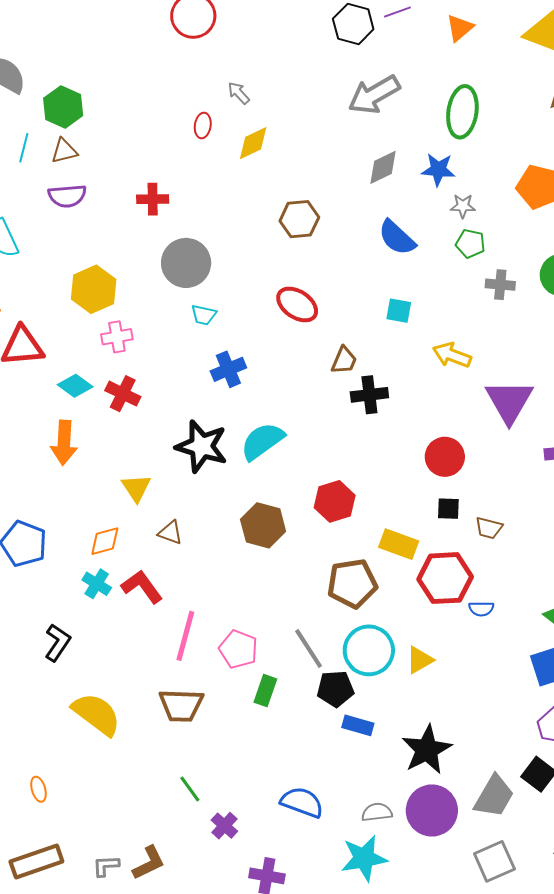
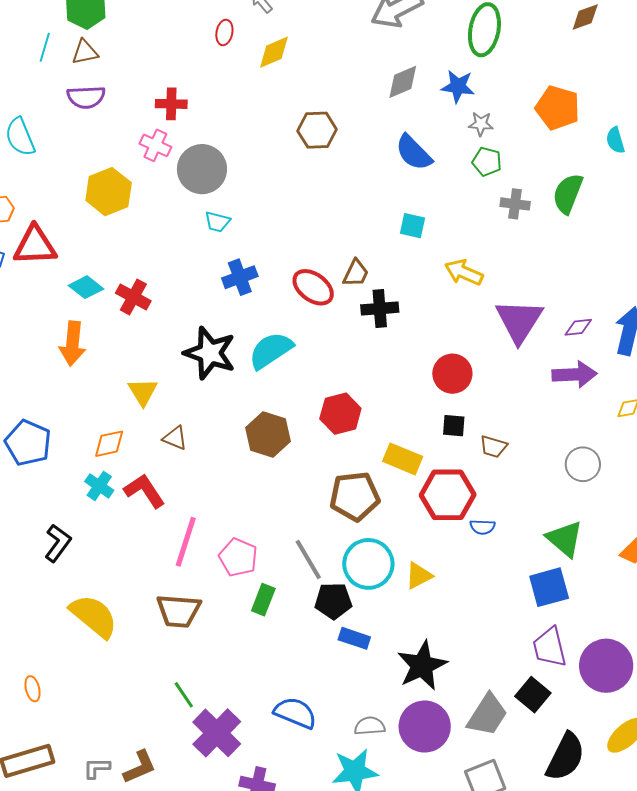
red ellipse: (297, 304) -> (313, 287), moved
pink cross: (117, 337) -> (155, 145), moved, turned 32
purple cross: (224, 826) -> (217, 733), size x1.8

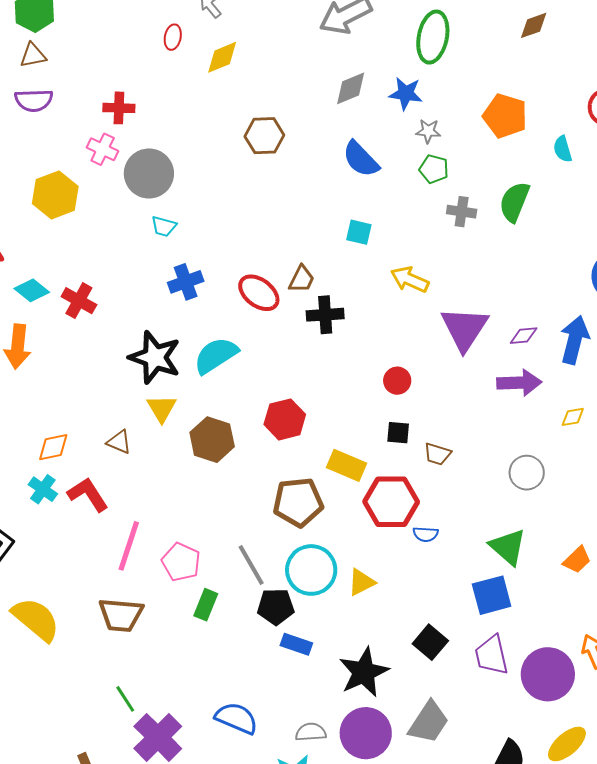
red circle: (452, 374) -> (397, 381), size x0.7
yellow triangle: (143, 392) -> (162, 408), moved
black square: (533, 695) -> (430, 642), moved

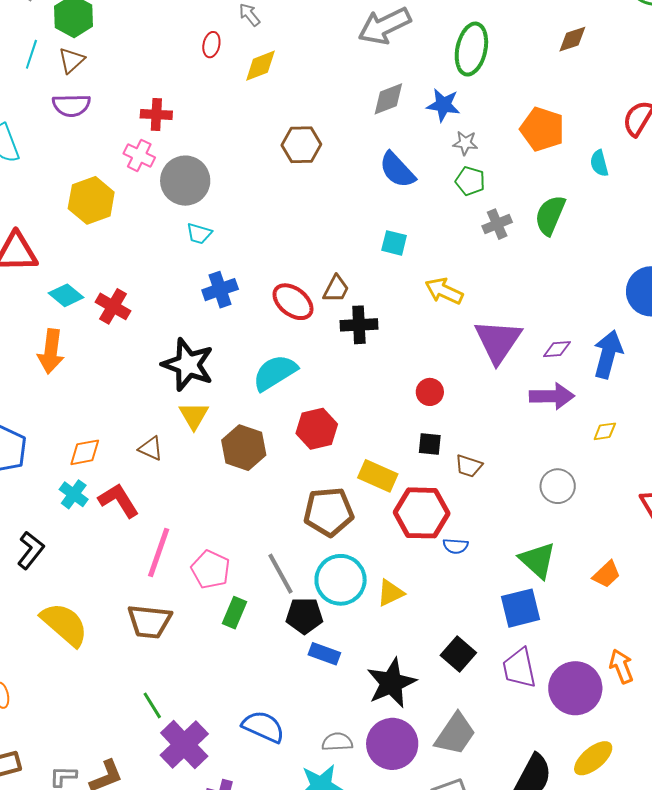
brown triangle: (33, 55) -> (71, 60), turned -32
gray cross: (462, 212) -> (497, 224), turned -32
cyan semicircle: (216, 355) -> (275, 373), moved

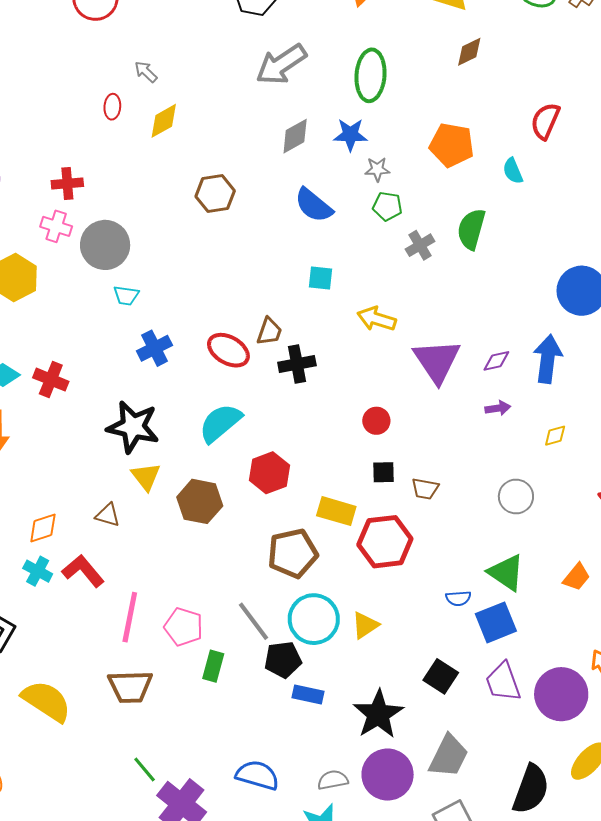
purple arrow: (552, 396) -> (498, 408), size x0.6
blue semicircle: (456, 546) -> (458, 598), moved

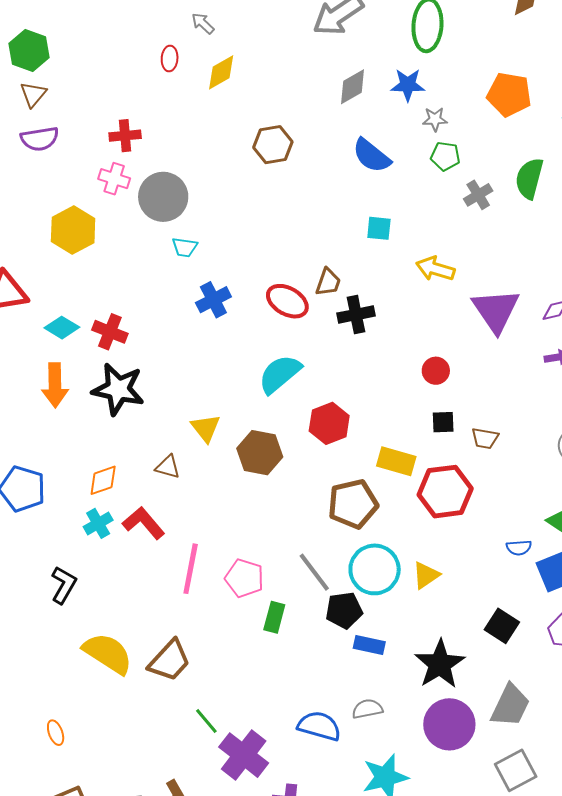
black star: (133, 427) -> (118, 389), moved
cyan cross: (38, 571) -> (98, 523), turned 32
brown trapezoid: (130, 687) -> (169, 661), moved, turned -45
gray semicircle: (333, 780) -> (367, 709), moved

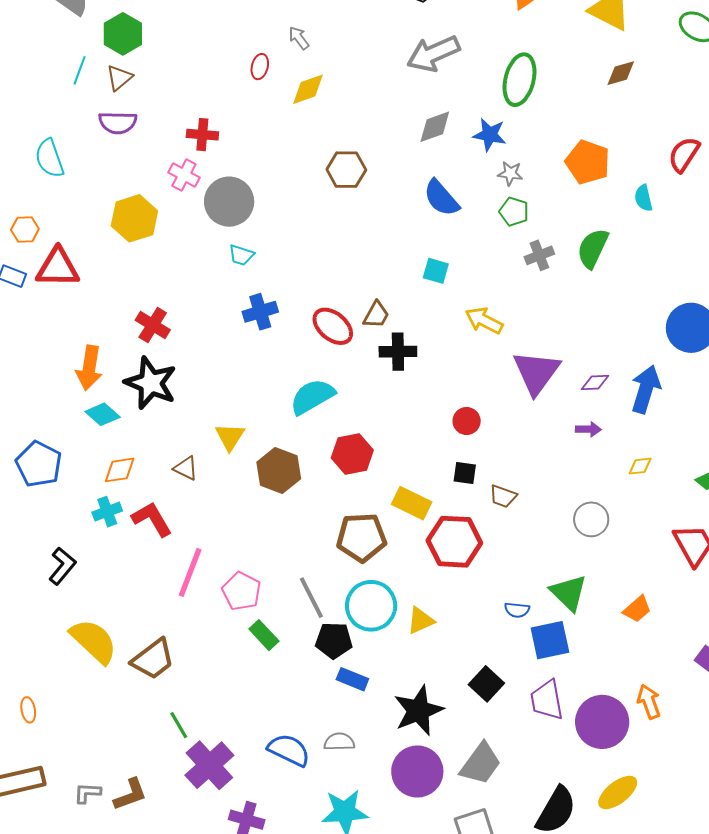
cyan diamond: (62, 328) -> (103, 414), moved
green rectangle: (274, 617) -> (264, 635), turned -68

